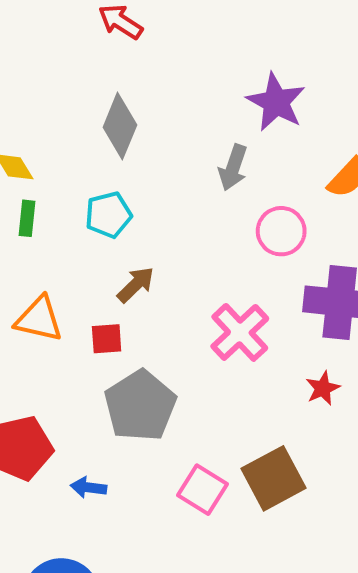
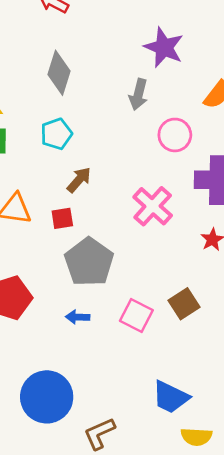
brown square: (274, 478) -> (184, 304), size x0.7
blue arrow: (88, 487) -> (78, 317), moved

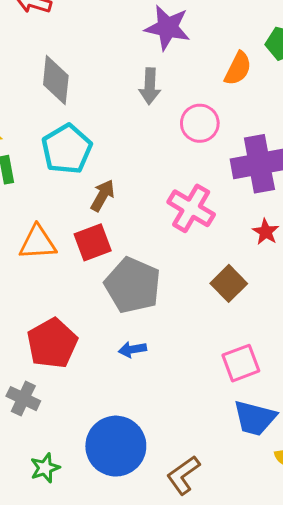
cyan pentagon: (56, 134) -> (67, 149), size x1.4
red square: (62, 218) -> (93, 242), size x1.4
brown square: (184, 304) -> (229, 283), moved
pink square: (136, 315) -> (241, 363), moved, turned -36

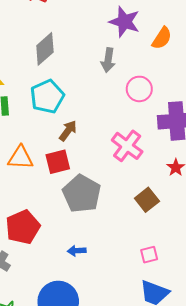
orange semicircle: (238, 68) -> (162, 38), moved
gray diamond: (56, 80) -> (45, 49), turned 36
blue arrow: (132, 349) -> (77, 251), moved
pink square: (241, 363) -> (149, 255), size x0.7

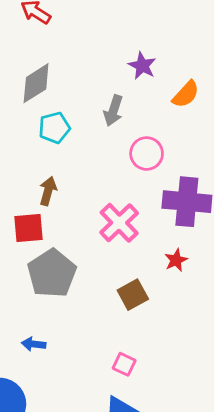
purple star: (125, 22) -> (142, 66), size x0.7
cyan pentagon: (47, 97) -> (54, 128), moved, size x0.7
brown arrow: (68, 131) -> (48, 191), turned -30
pink square: (149, 255) -> (124, 364), turned 30

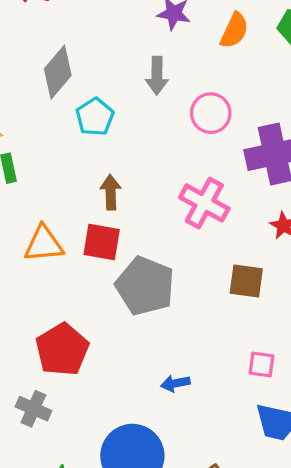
red square: (28, 228) -> (102, 242), turned 32
brown square: (133, 295) -> (246, 281), turned -36
blue arrow: (34, 344) -> (175, 383), moved

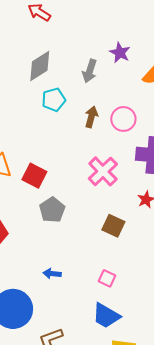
gray arrow: (157, 76) -> (90, 71), moved
brown arrow: (111, 192) -> (91, 117), moved
gray pentagon: (145, 286) -> (52, 210), size x0.7

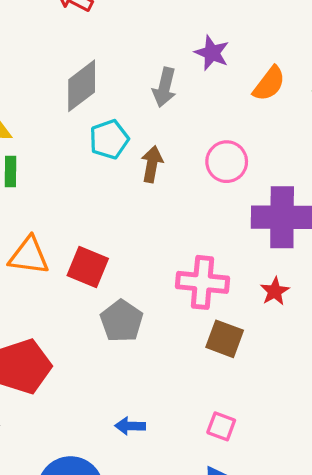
brown arrow: (91, 117) -> (152, 164), moved
pink cross: (103, 171) -> (202, 282), moved, turned -36

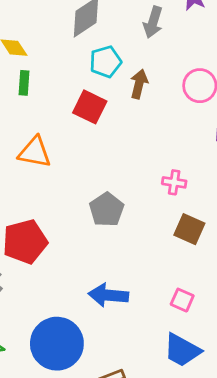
red square: (88, 267) -> (90, 107), moved
pink cross: (202, 282) -> (174, 182), size x0.6
blue arrow: (130, 426) -> (108, 295), size x1.6

